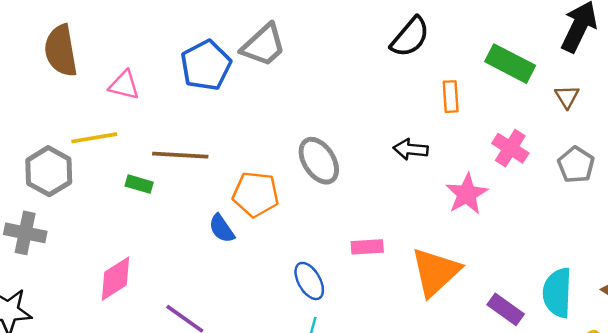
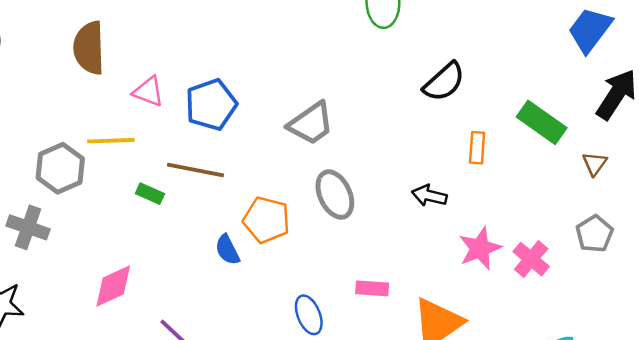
gray trapezoid: (263, 45) -> (311, 123), moved
blue pentagon: (206, 65) -> (211, 105), moved
pink cross: (510, 148) -> (531, 259), moved

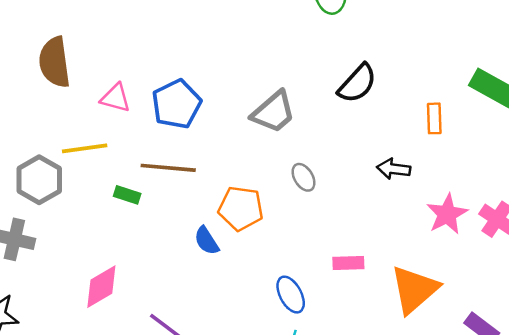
black semicircle: (444, 82) -> (357, 83), moved
gray ellipse: (335, 195) -> (304, 177), size x0.6

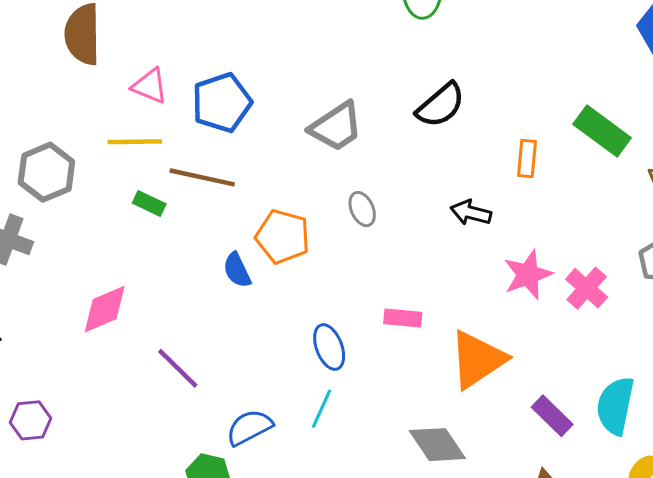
yellow line: (85, 148) -> (135, 142), moved

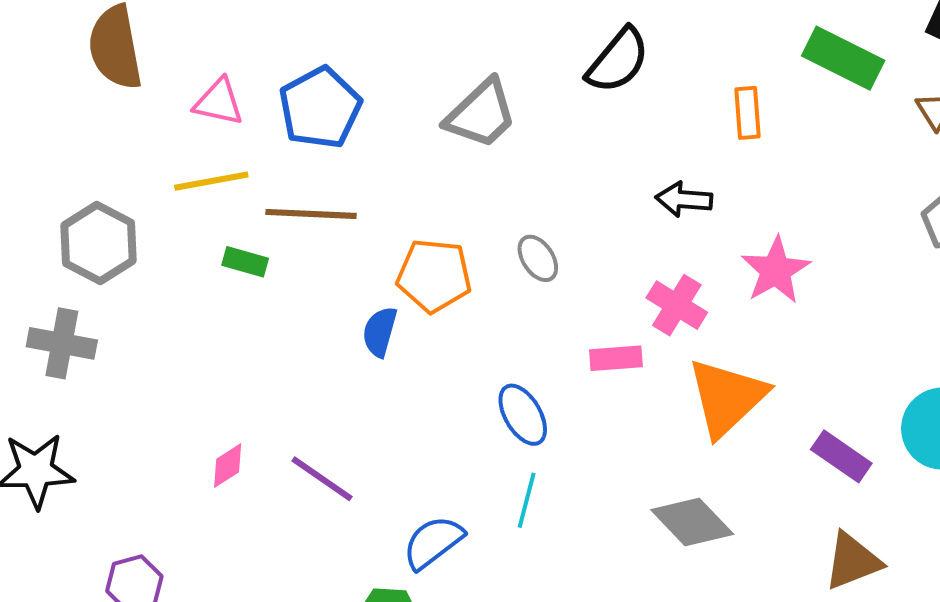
gray ellipse: (362, 209) -> (538, 258), moved
blue semicircle: (237, 270) -> (380, 332), turned 51
pink cross: (587, 288) -> (677, 305), moved
pink diamond: (105, 309) -> (228, 466), moved, size x0.6

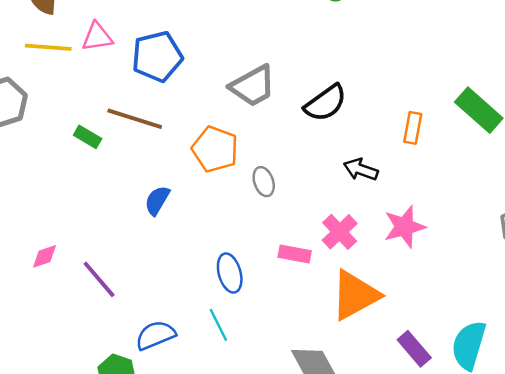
black semicircle: (618, 61) -> (326, 103), moved
pink triangle: (219, 102) -> (97, 37), turned -36
yellow line: (211, 181) -> (48, 47), moved
orange pentagon: (434, 276) -> (215, 149), moved
cyan line: (527, 500) -> (218, 325), turned -56

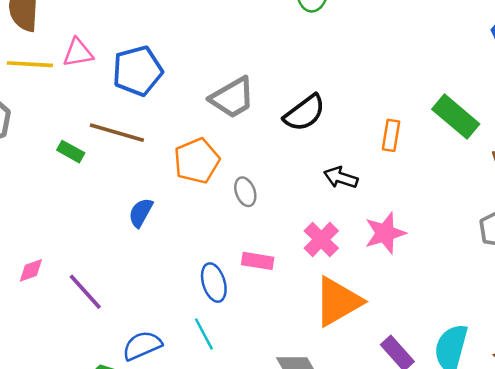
orange pentagon: (215, 149) -> (197, 161), turned 30
pink rectangle: (295, 254) -> (258, 261), moved

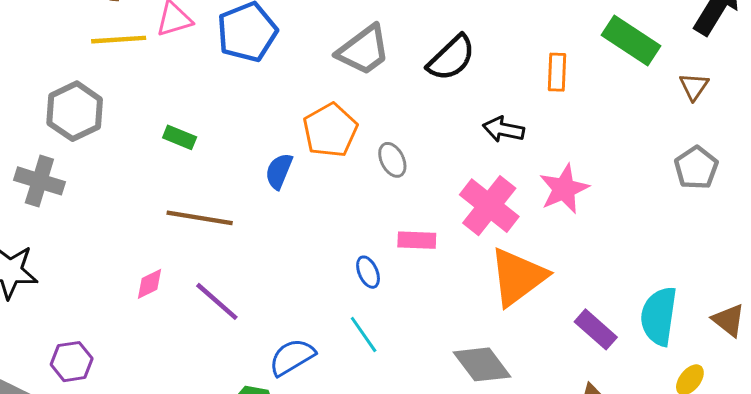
brown line: (117, 133) -> (200, 218), moved
blue semicircle: (141, 213) -> (279, 171), moved
pink cross: (321, 240) -> (489, 206), size x1.4
blue ellipse: (214, 283) -> (368, 272), size x0.7

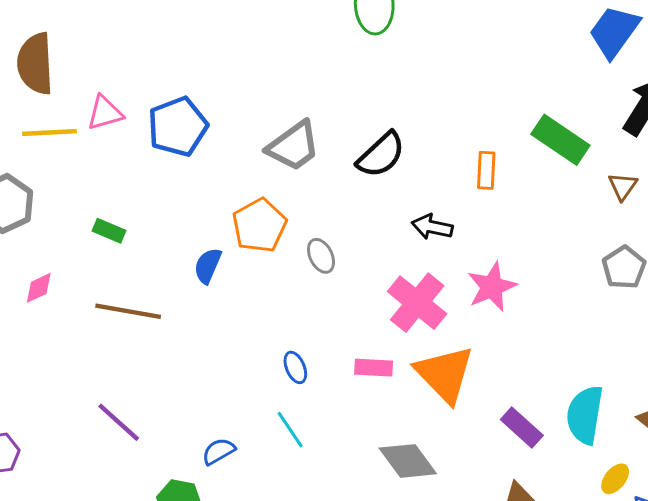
pink rectangle: (417, 240) -> (374, 368), moved
orange triangle: (518, 277) -> (445, 374), turned -38
pink diamond: (149, 284) -> (39, 288), moved
purple line: (217, 301) -> (119, 422), moved
blue semicircle: (292, 357) -> (219, 451), size x0.7

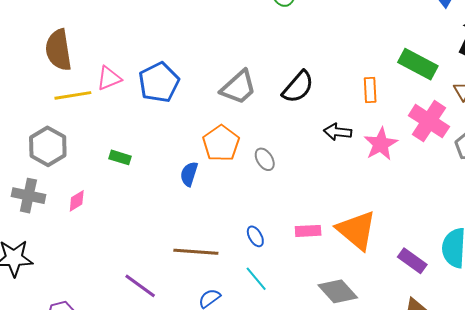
pink star: (492, 287) -> (381, 144), moved
pink cross: (417, 303) -> (429, 121), moved
brown line: (128, 311) -> (196, 252), moved

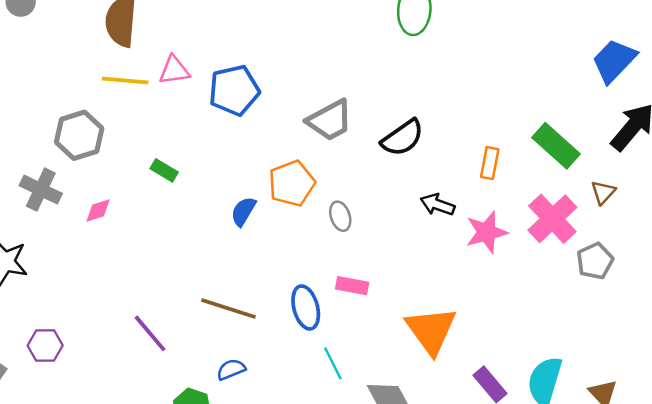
pink rectangle: (308, 231) -> (352, 286), moved
blue ellipse: (255, 236) -> (306, 307), size x1.6
cyan line: (256, 279) -> (333, 363), moved

